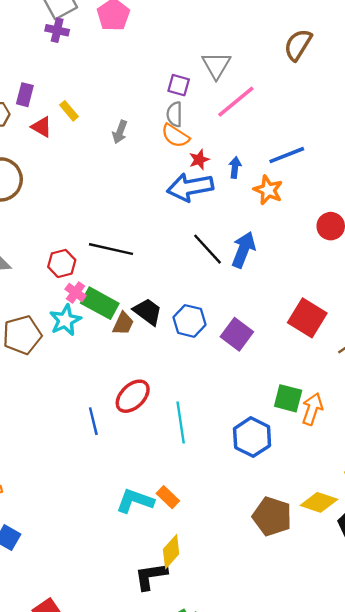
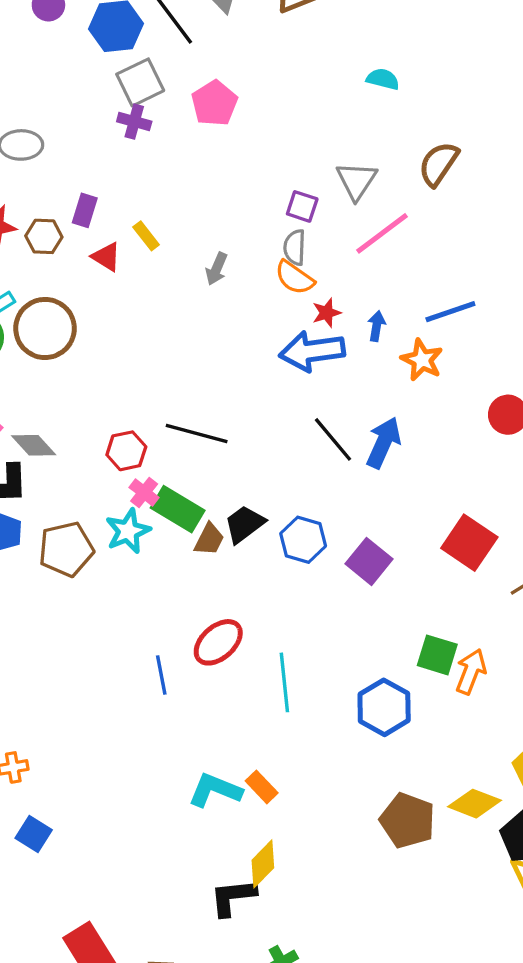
brown semicircle: (298, 45) -> (439, 164), moved
black trapezoid: (148, 312) -> (245, 524), turned -76

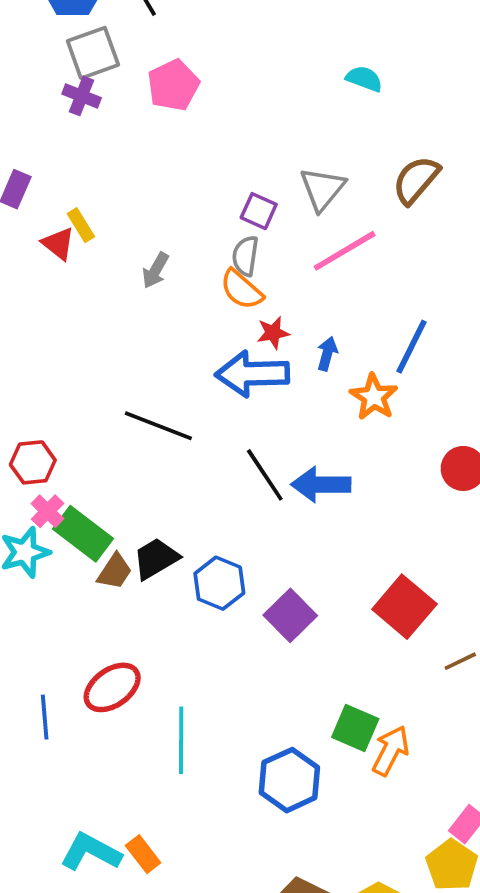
red triangle: (106, 257) -> (58, 244), moved
blue line: (450, 312) -> (411, 347), turned -51
black line: (197, 433) -> (158, 426), moved
blue arrow: (384, 443) -> (321, 485), turned -120

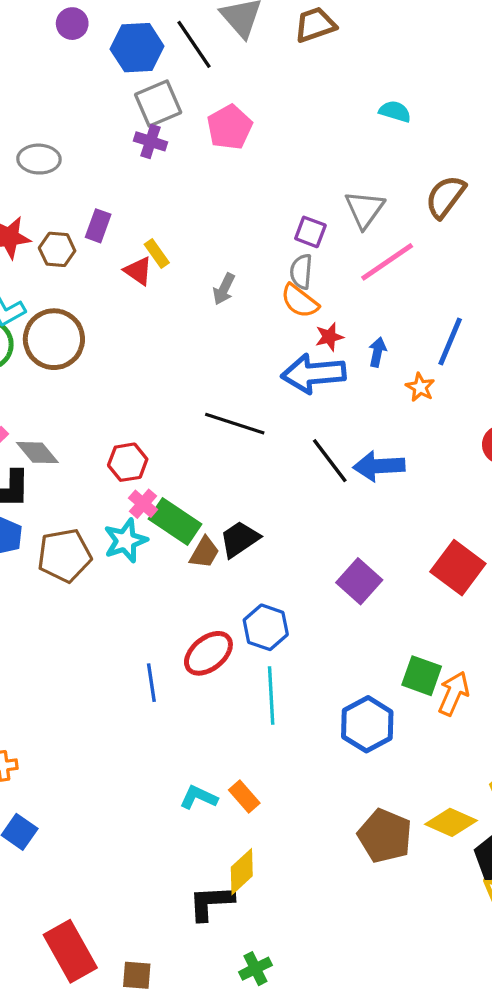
orange star: (374, 397) -> (420, 387), size x0.7
blue hexagon: (219, 583) -> (266, 627), moved
cyan L-shape: (91, 852) -> (199, 797), size x0.7

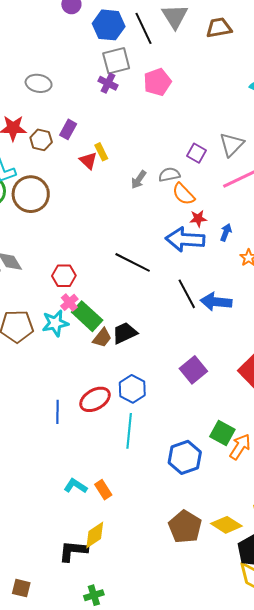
gray semicircle: (301, 272) -> (169, 175), moved, turned 65

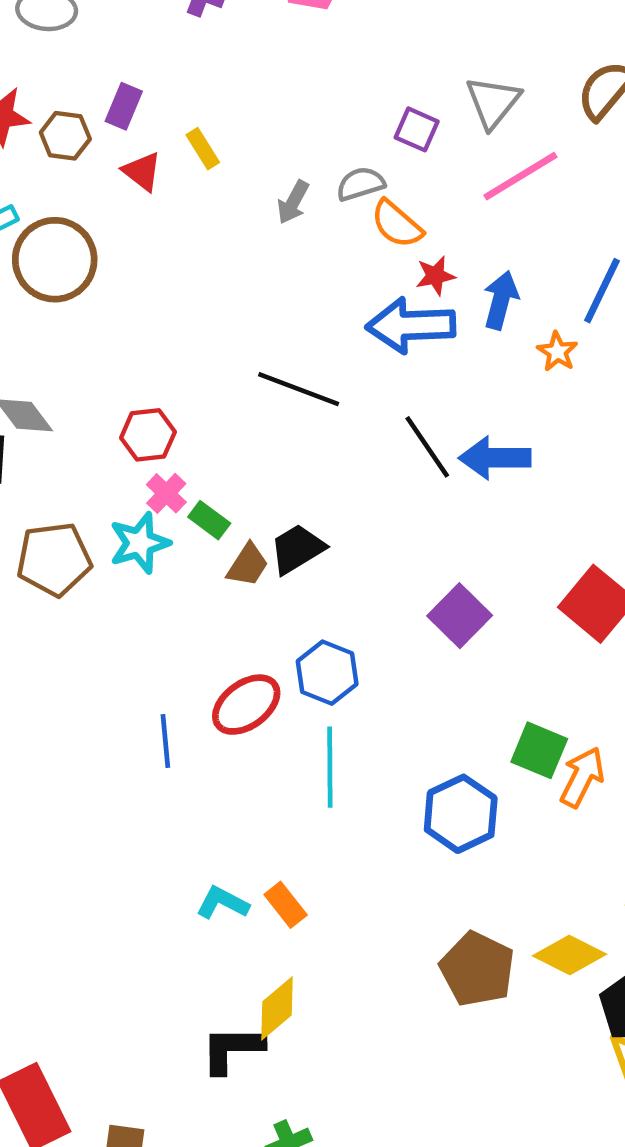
red triangle: (88, 161) -> (142, 171), moved
blue arrow: (226, 232) -> (501, 300), size x1.4
green rectangle: (87, 316) -> (209, 520), size x0.6

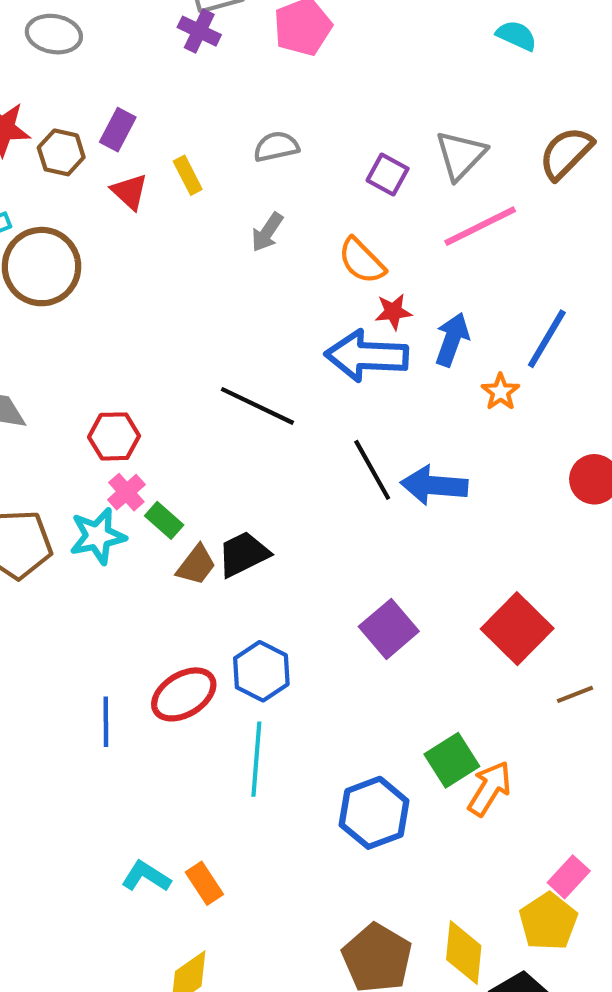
gray semicircle: (361, 184) -> (276, 147), moved
green square: (539, 750) -> (452, 760), turned 30
yellow diamond: (570, 955) -> (464, 953), turned 64

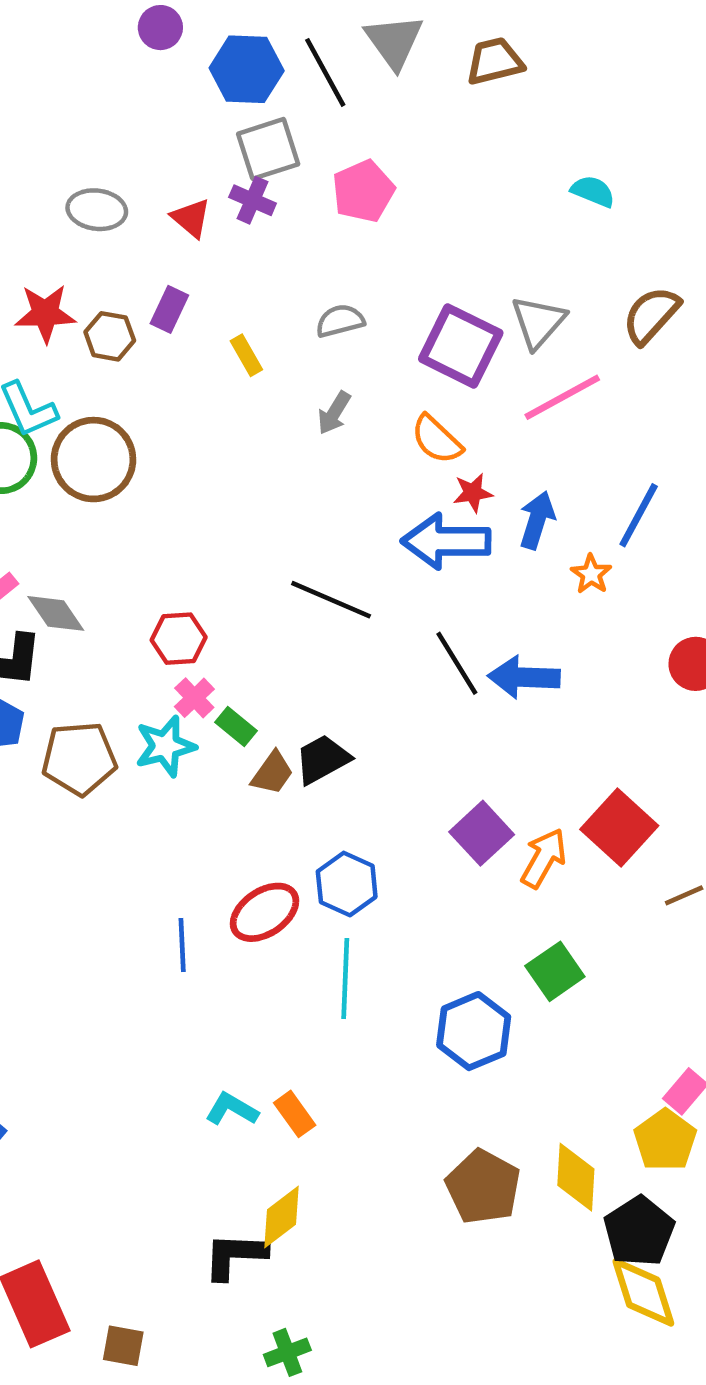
purple square: (388, 175) -> (461, 346), size x1.8
red triangle: (130, 192) -> (191, 218), moved
orange arrow: (490, 788) -> (544, 858), moved

